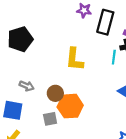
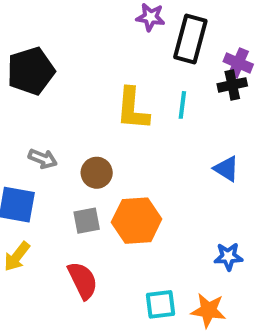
cyan line: (114, 57) -> (182, 105), moved
orange hexagon: (70, 106) -> (137, 221), moved

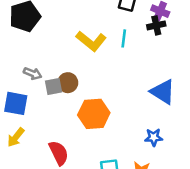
yellow L-shape: (133, 109) -> (91, 41), turned -56
blue triangle: (226, 169) -> (163, 92), moved, size x1.5
gray square: (87, 221) -> (53, 87), moved

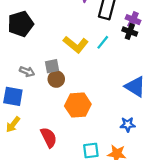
black cross: (156, 25) -> (130, 31), turned 32
cyan line: (124, 38) -> (103, 42), turned 32
gray square: (53, 87) -> (52, 66), moved

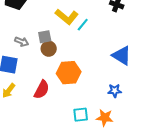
cyan line: (103, 42) -> (83, 25), moved
red semicircle: (49, 137) -> (42, 90), moved, turned 54

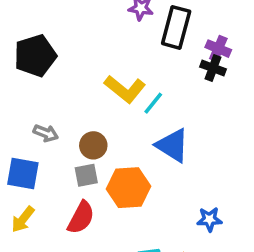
gray square: (45, 37) -> (86, 175), moved
blue triangle: (122, 56) -> (173, 145), moved

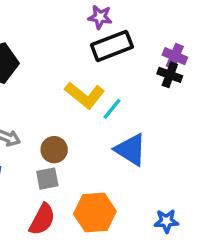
black rectangle: (176, 27) -> (112, 46), moved, turned 54
orange hexagon: (128, 188) -> (95, 213), moved

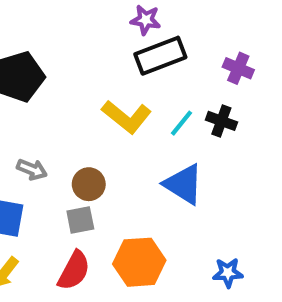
black cross: (170, 75) -> (221, 121), moved
cyan line: (112, 109) -> (181, 123), moved

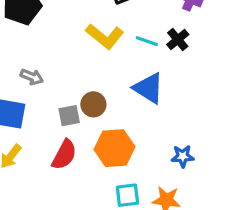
black cross: (221, 121) -> (178, 39), turned 30
cyan line: (181, 123) -> (147, 41), turned 70
brown circle: (89, 184) -> (93, 104), moved

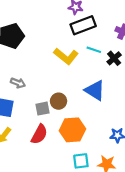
cyan line: (147, 41) -> (94, 50), moved

